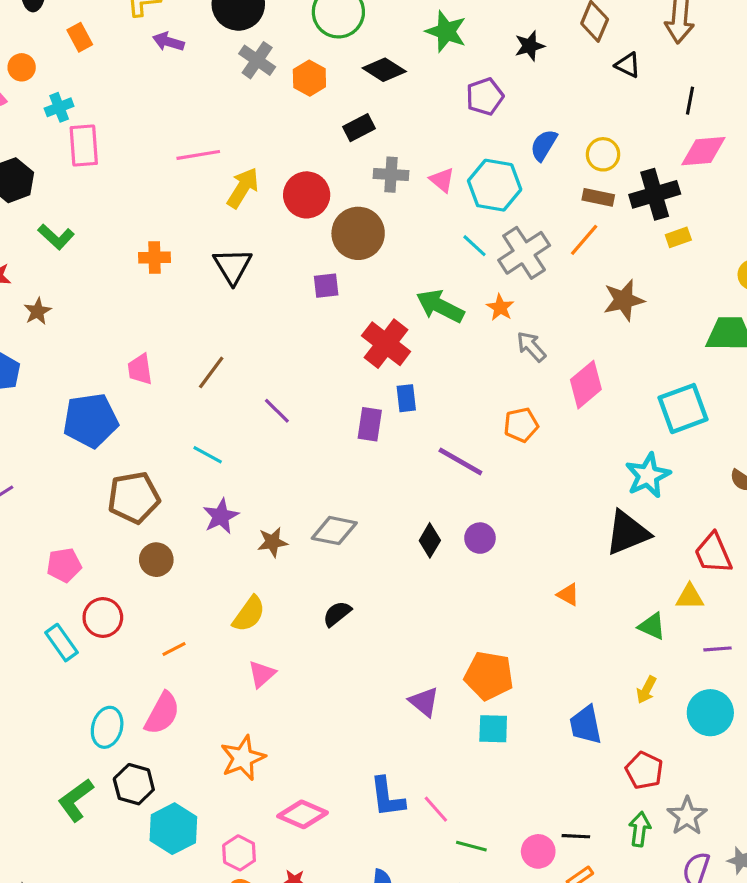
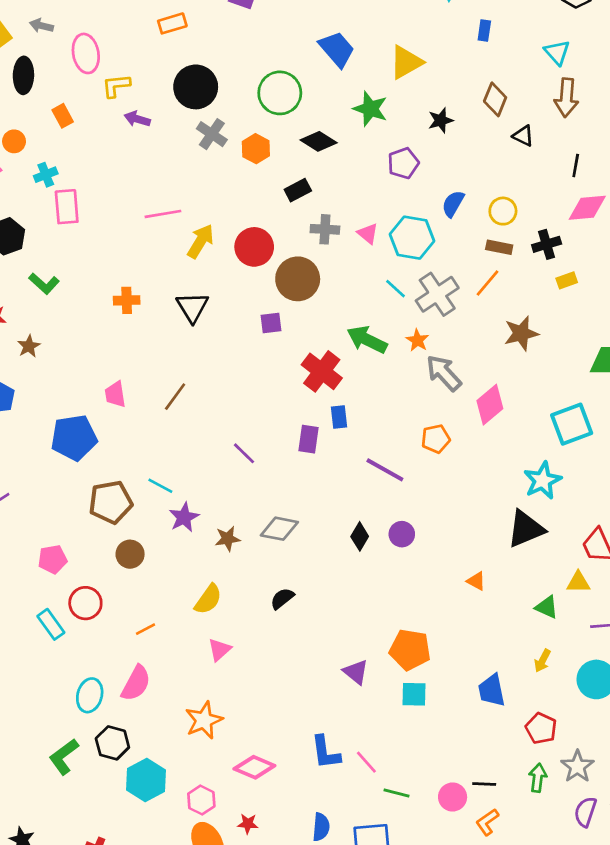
black cross: (655, 194) -> (547, 244), size x0.7
gray arrow: (531, 347) -> (444, 373), size x1.4
purple line: (277, 411) -> (244, 453), moved
cyan line: (208, 455) -> (160, 486), moved

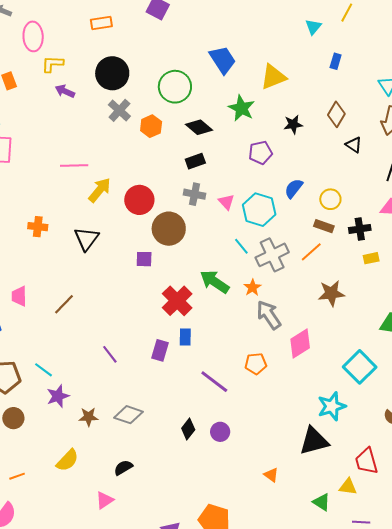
black rectangle: (298, 190) -> (195, 161), moved
cyan square: (572, 424) -> (360, 367), turned -32
pink triangle: (219, 650) -> (105, 500), moved

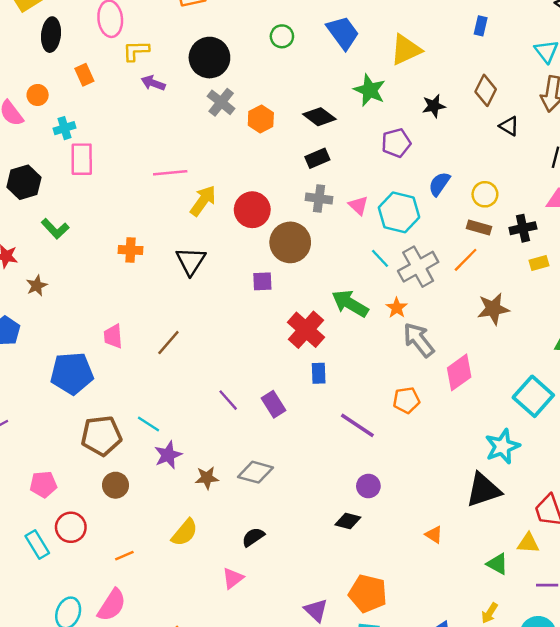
green circle: (175, 87) -> (282, 36), moved, size x0.6
purple rectangle: (160, 350) -> (273, 404), moved, turned -45
black diamond: (188, 429) -> (348, 521), moved, turned 70

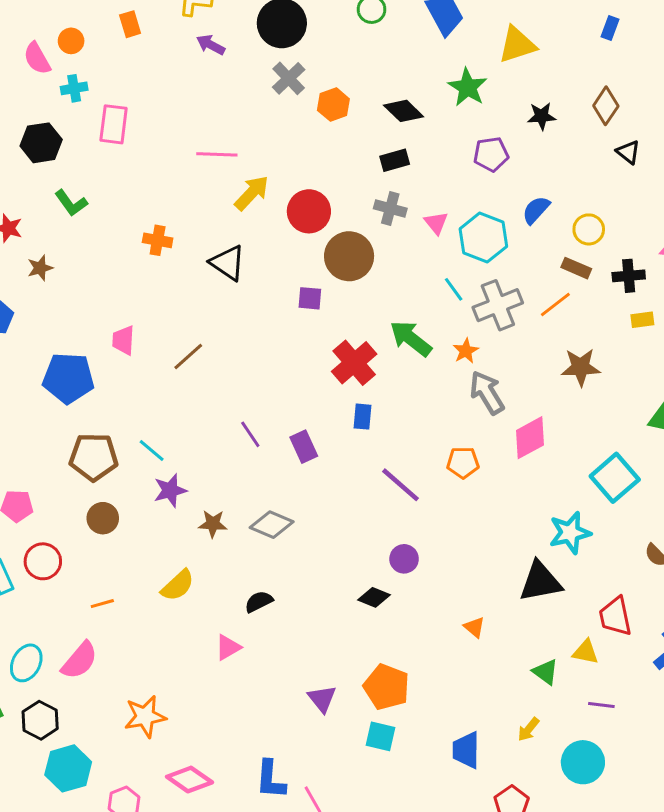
cyan cross: (65, 128) -> (74, 88), moved
black triangle: (191, 261) -> (228, 263), turned -36

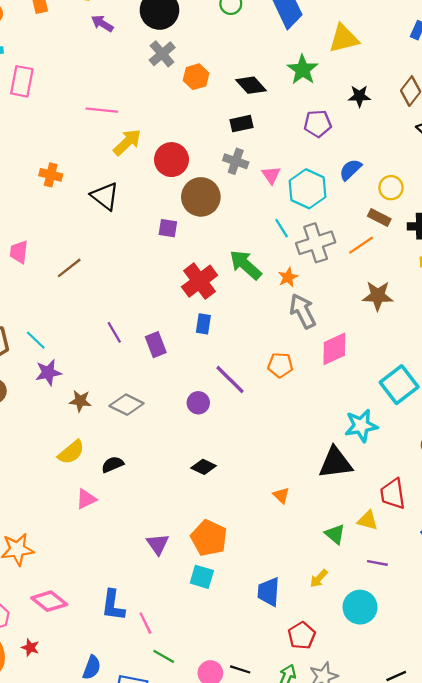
purple circle: (404, 559) -> (198, 403), moved
yellow semicircle: (178, 585) -> (71, 452), moved

